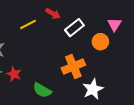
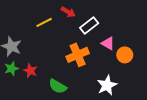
pink triangle: (114, 24) -> (108, 43), moved, turned -32
orange circle: (100, 42) -> (125, 55), moved
orange cross: (73, 67) -> (78, 55), moved

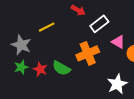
yellow line: (44, 22) -> (47, 27), moved
green semicircle: (58, 86) -> (61, 68), moved

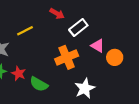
green semicircle: (61, 68) -> (39, 84), moved
white star: (117, 84) -> (85, 88), moved

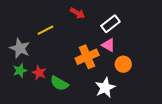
white rectangle: (78, 28) -> (110, 24), moved
pink triangle: (98, 46) -> (108, 45), moved
orange circle: (115, 57) -> (123, 64), moved

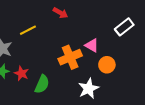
white rectangle: (110, 24) -> (124, 27), moved
green semicircle: (59, 83) -> (42, 84), turned -96

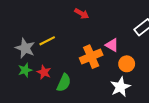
yellow line: (28, 30) -> (47, 41), moved
white star: (89, 89) -> (120, 87), moved

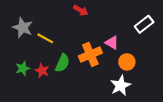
yellow line: (47, 41) -> (45, 38), turned 56
gray star: (25, 48) -> (23, 28), moved
green semicircle: (64, 83) -> (62, 63), moved

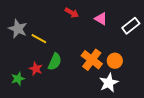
pink triangle: (112, 43) -> (101, 19), moved
orange cross: (90, 54) -> (92, 60), moved, turned -30
green star: (23, 68) -> (18, 79), moved

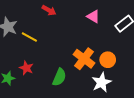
red arrow: (72, 13) -> (49, 10), moved
green semicircle: (55, 62) -> (59, 77), moved

